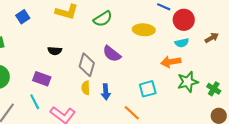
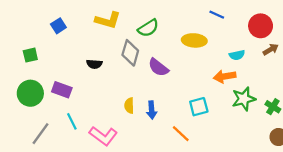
red circle: (184, 20) -> (261, 26), moved
gray diamond: (87, 65) -> (130, 53), moved
purple rectangle: (42, 79) -> (62, 90), moved

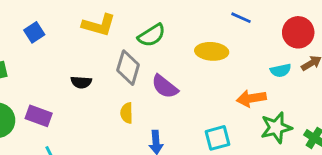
cyan semicircle: (237, 55) -> (281, 70), moved
yellow semicircle: (129, 106) -> (127, 113), moved

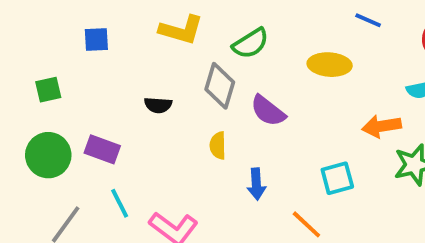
blue square: (34, 32) -> (96, 40), turned 30

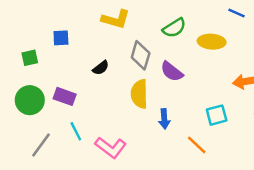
blue square: (96, 40) -> (61, 38), moved
green semicircle: (251, 43) -> (174, 28), moved
black semicircle: (158, 105) -> (101, 68), turned -42
yellow semicircle: (218, 145) -> (139, 94), size x1.6

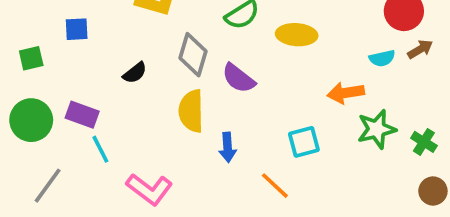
cyan line: (76, 131) -> (100, 149), moved

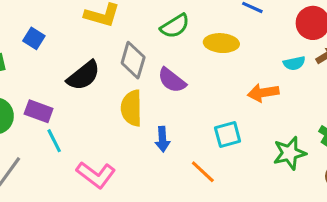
blue square: (77, 29) -> (34, 38), turned 35
black semicircle: (135, 73) -> (83, 76), size x1.6
green star: (377, 129) -> (290, 153), moved

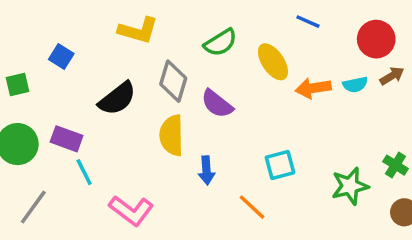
yellow ellipse: (221, 43) -> (273, 62), turned 52
orange arrow: (263, 93) -> (313, 88), moved

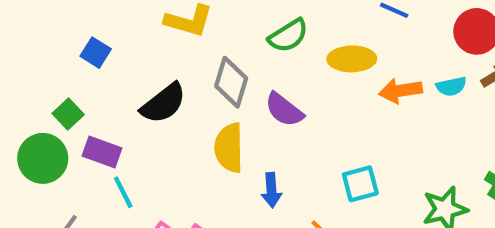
yellow ellipse: (273, 62) -> (352, 59), turned -57
green square: (18, 85) -> (68, 114), moved, turned -30

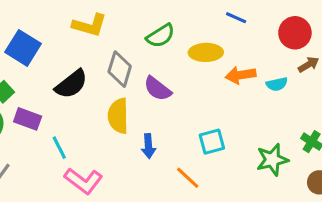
blue square: (96, 53) -> (23, 48), size x1.6
cyan semicircle: (451, 86) -> (277, 84), moved
cyan line: (123, 192) -> (59, 148), moved

